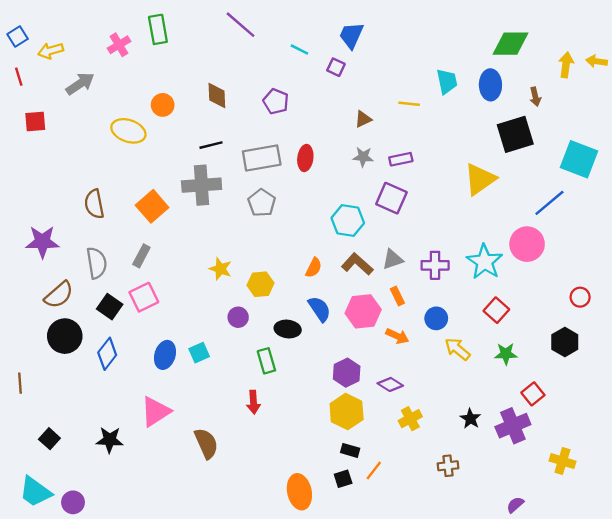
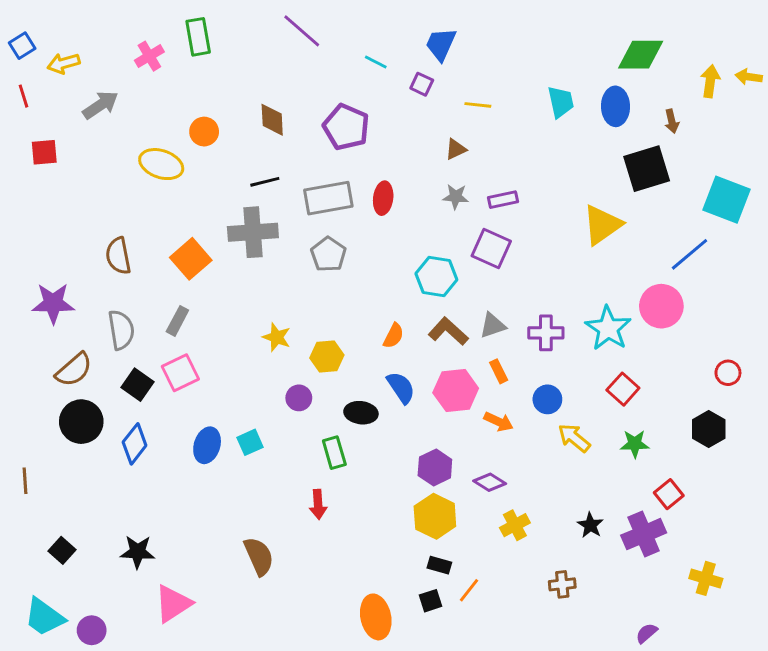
purple pentagon: (276, 101) -> (346, 127), size x1.4
yellow line: (409, 104) -> (478, 105), moved
pink triangle: (156, 412) -> (173, 604), moved

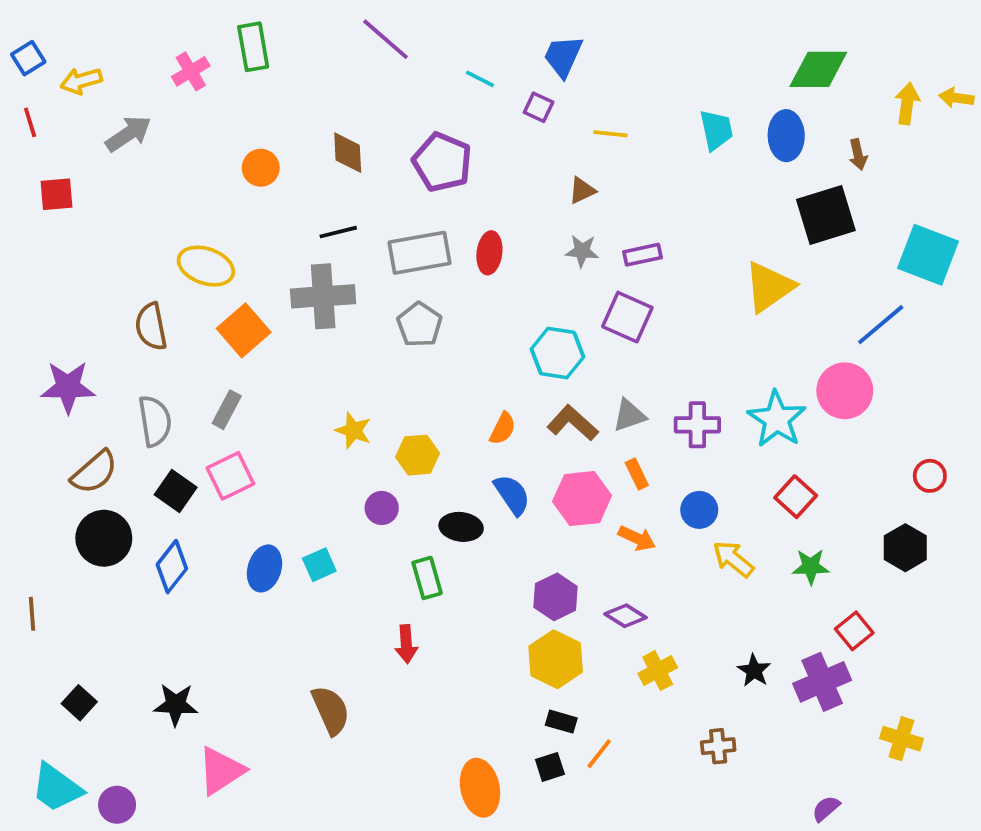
yellow ellipse: (161, 164) -> (206, 266), moved

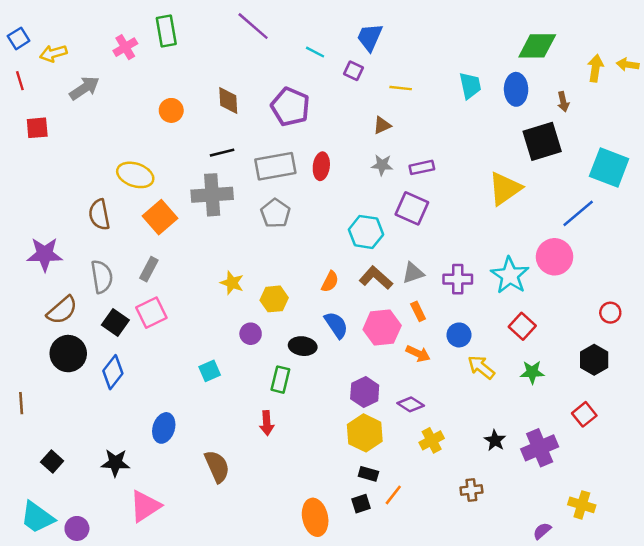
blue ellipse: (264, 568) -> (164, 428), moved
green rectangle: (427, 578) -> (280, 380), turned 30
red square: (854, 631) -> (584, 414), moved
yellow cross: (901, 739) -> (582, 505), moved

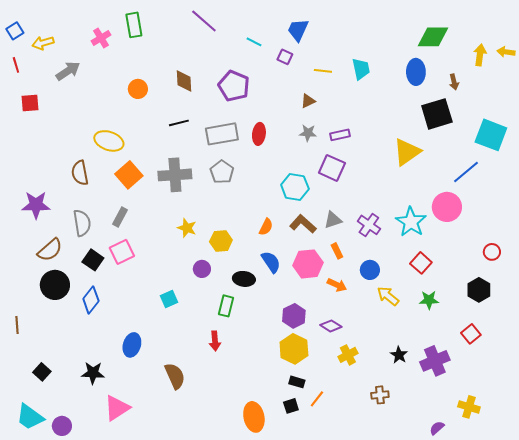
cyan trapezoid: (470, 86) -> (361, 69), moved
gray cross: (212, 195) -> (175, 175), moved
purple cross: (458, 279) -> (369, 225), turned 35

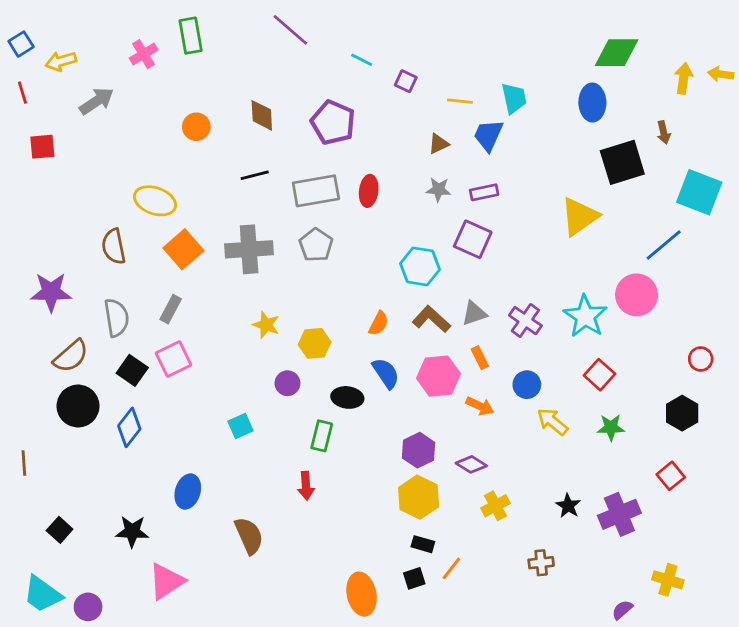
blue trapezoid: (298, 30) -> (488, 135), moved
brown arrow: (454, 82) -> (664, 132), moved

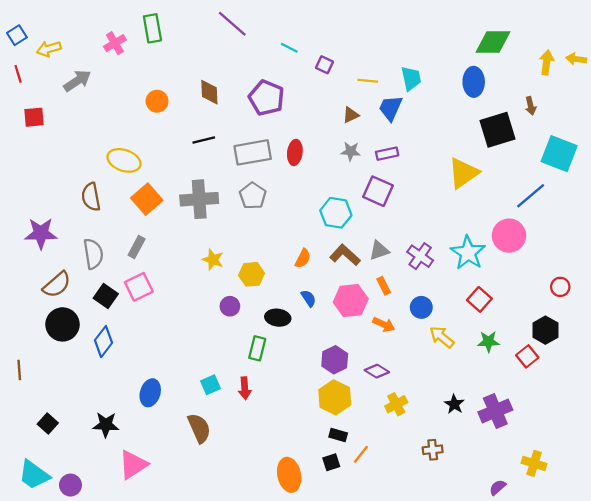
blue semicircle: (386, 373) -> (309, 298), size x0.7
cyan square: (240, 426) -> (211, 385), moved
red square: (671, 476) -> (527, 356), moved

